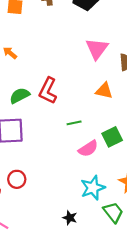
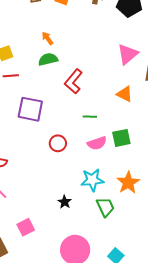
green semicircle: (20, 96) -> (48, 59), moved
red circle: (17, 179) -> (58, 143), moved

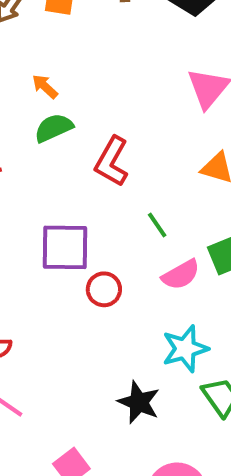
purple square: (30, 109) -> (65, 247), moved
green line: (90, 117) -> (157, 225), turned 64
black star: (65, 202) -> (139, 402), size x1.5

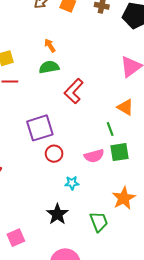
green line: (157, 225) -> (110, 129), moved
purple square: (65, 247) -> (40, 128), turned -32
cyan star: (185, 349) -> (72, 183), moved, size x0.6

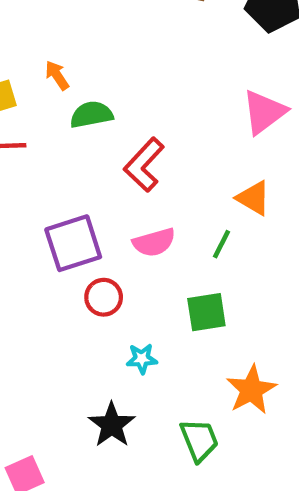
orange arrow: (50, 45) -> (57, 75), moved
green line: (110, 129) -> (221, 244), turned 48
green square: (119, 152) -> (206, 312), moved
pink semicircle: (94, 156) -> (154, 242), moved

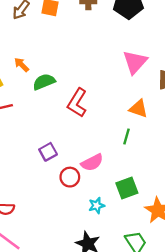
pink semicircle: (154, 242) -> (92, 163), moved
purple square: (73, 243) -> (48, 152), size x0.6
green square: (206, 312) -> (127, 188), moved

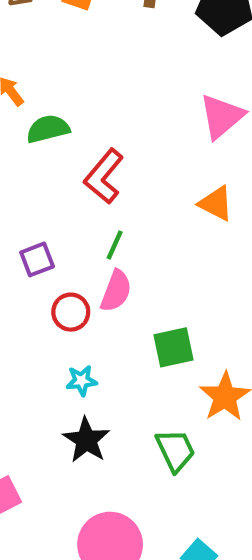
green line: (127, 137) -> (115, 245), moved
pink semicircle: (92, 163) -> (116, 291), turned -50
cyan star: (97, 206) -> (82, 381), moved

